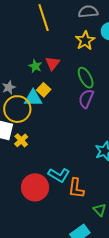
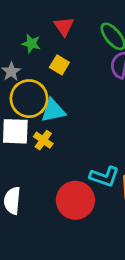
green star: (35, 66) -> (31, 44), moved
cyan triangle: (33, 98) -> (53, 111), moved

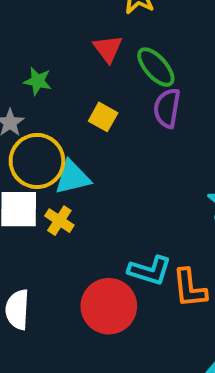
red triangle: (64, 26) -> (108, 49), moved
yellow square: (59, 65) -> (103, 117), moved

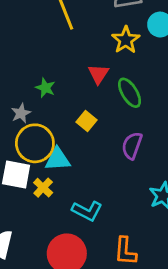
purple semicircle: (167, 108) -> (132, 146), moved
cyan L-shape: (150, 271) -> (87, 211), moved

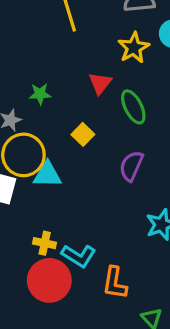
green star: (45, 88) -> (40, 94), turned -30
yellow cross: (43, 188) -> (45, 243), moved, turned -36
cyan L-shape: (87, 211) -> (79, 256), moved

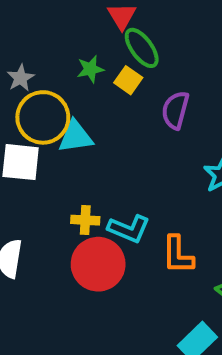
green star: (40, 94) -> (90, 69), moved
green ellipse: (133, 107) -> (142, 48), moved
yellow square: (83, 134) -> (128, 80), moved

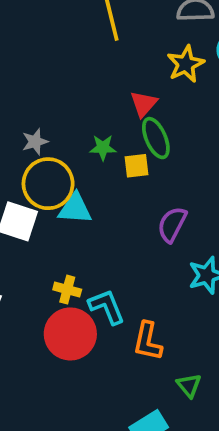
yellow square: (128, 80) -> (137, 166), turned 36
purple semicircle: (175, 110) -> (172, 224), moved
cyan L-shape: (129, 229) -> (107, 307), turned -147

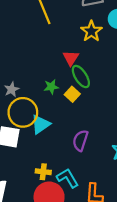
yellow square: (137, 166) -> (72, 94), turned -32
cyan triangle: (75, 209) -> (41, 124), turned -30
purple semicircle: (172, 224) -> (80, 140), moved

